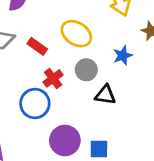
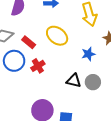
gray circle: (86, 70) -> (93, 82), moved
blue circle: (35, 104) -> (14, 61), moved

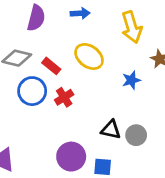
black triangle: (74, 81) -> (111, 130), moved
gray circle: (93, 82) -> (136, 135), moved

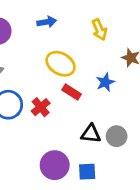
yellow arrow: (132, 27) -> (99, 30), size x0.7
red rectangle: (51, 66) -> (72, 92), moved

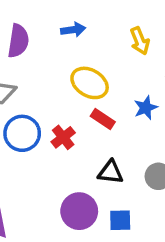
black triangle: (91, 134) -> (111, 172), moved

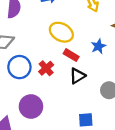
black triangle: (111, 172) -> (77, 76), moved, turned -35
purple circle: (79, 211) -> (31, 107), moved

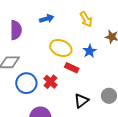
blue star: (98, 46) -> (90, 51), moved
black triangle: (77, 76) -> (81, 101), moved

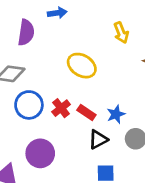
blue arrow: (47, 19) -> (57, 13), moved
blue star: (90, 51) -> (116, 114), moved
red rectangle: (72, 68) -> (86, 113), moved

